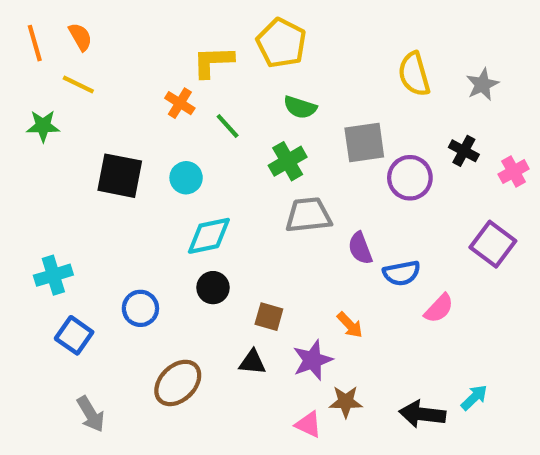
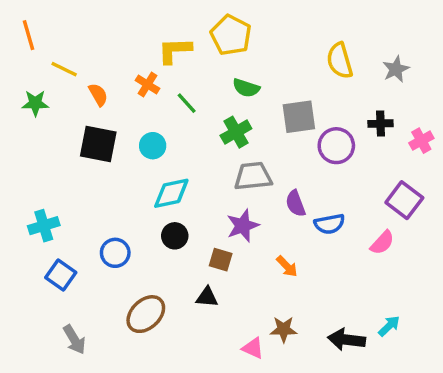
orange semicircle: (80, 37) -> (98, 95), moved
black cross: (464, 151) -> (381, 124), turned -30
pink semicircle: (439, 308) -> (382, 243), moved
purple star: (312, 360) -> (243, 226), moved

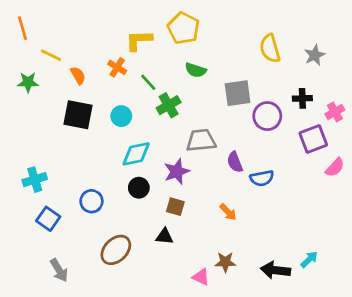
green cross: (236, 132) -> (169, 105), moved
purple square: (404, 200) -> (313, 139), moved, turned 32
purple star: (243, 226) -> (177, 171), moved
pink semicircle: (382, 243) -> (335, 167), moved

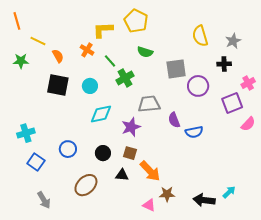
black cross: (302, 98) -> (224, 64), moved
black circle: (139, 188) -> (103, 153), moved
orange arrow: (228, 212) -> (150, 171), moved, size x1.6

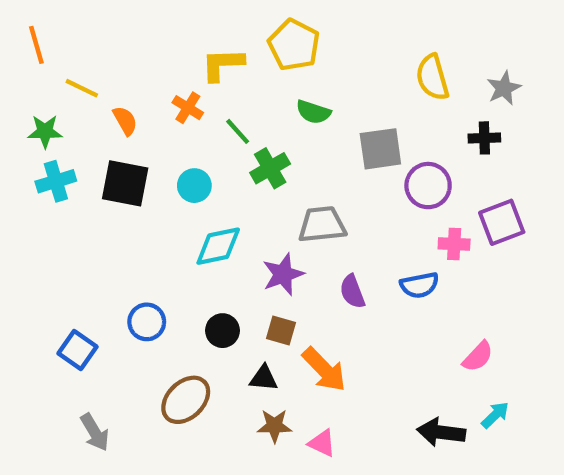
pink cross: (248, 83) -> (454, 244), moved, turned 32
purple semicircle: (174, 120) -> (352, 292), moved
pink semicircle: (248, 124) -> (478, 357), moved
cyan cross: (26, 133) -> (56, 181), moved
brown star: (167, 194) -> (274, 426), moved

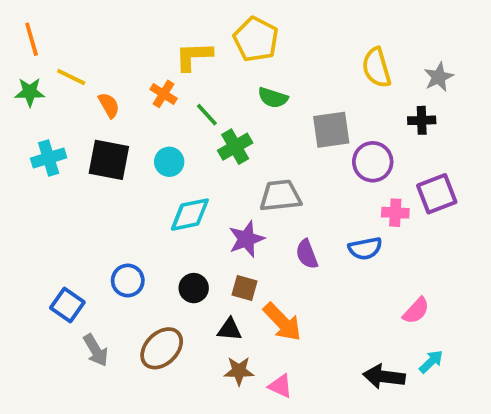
green star: (45, 131) -> (30, 92), moved
gray arrow: (95, 432) -> (96, 350), moved

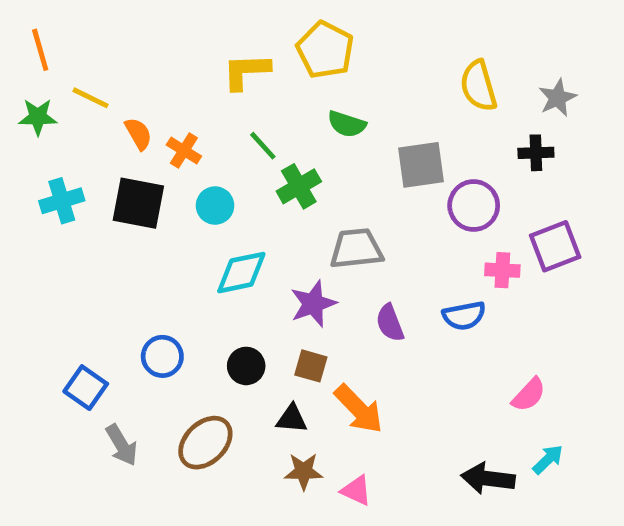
orange cross: (164, 94) -> (184, 150), moved

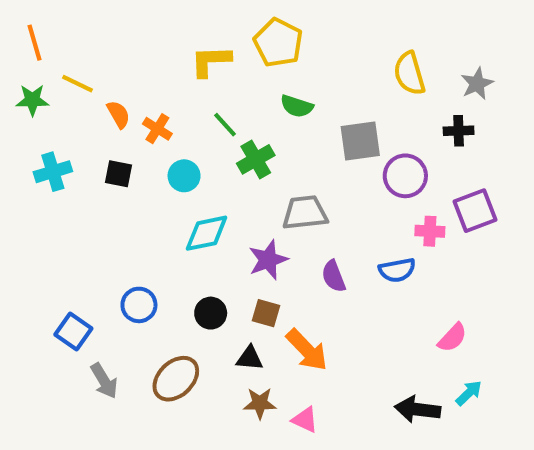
black square: (138, 203) -> (118, 174), size x0.6

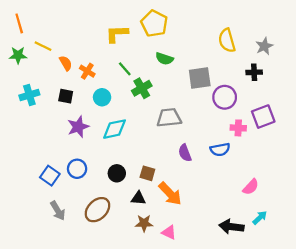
purple star: (268, 260) -> (78, 127), moved
blue square: (73, 332) -> (50, 176), moved

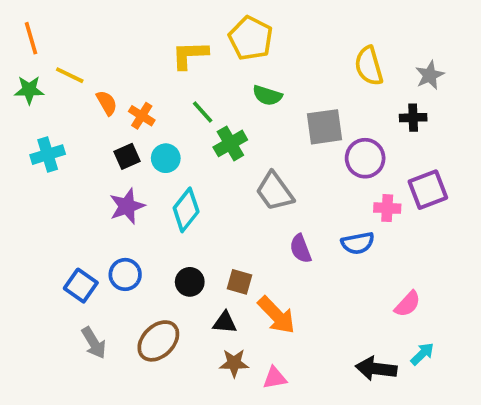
black square: (66, 96) -> (127, 156), moved, turned -35
gray trapezoid: (169, 118) -> (275, 191), turned -120
cyan diamond: (115, 129) -> (186, 210), turned -40
pink triangle: (169, 232) -> (275, 378), turned -35

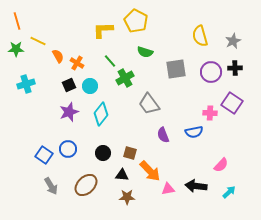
black cross: (413, 118) -> (235, 68), moved
purple circle: (365, 158) -> (211, 72), moved
purple square: (428, 190) -> (232, 103), turned -35
black arrow: (376, 369) -> (196, 186), moved
pink triangle: (275, 378) -> (168, 189), moved

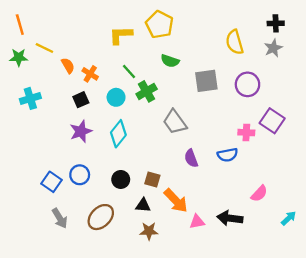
black cross: (235, 68) -> (276, 23), moved
cyan circle: (90, 86) -> (116, 97), moved
cyan arrow: (229, 192) -> (289, 218), moved

